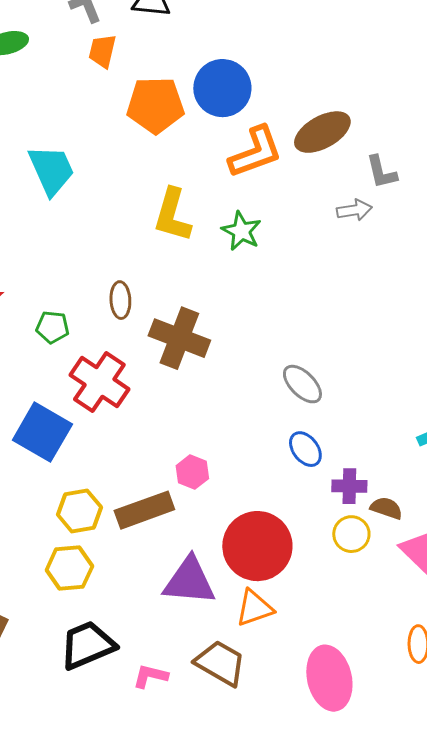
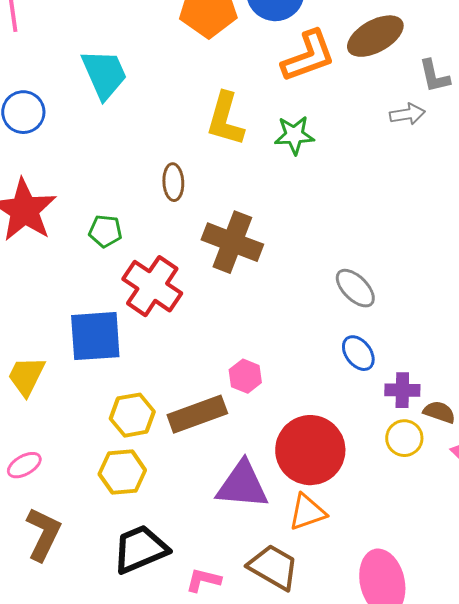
green star: (241, 231) -> (294, 135), turned -30
brown ellipse: (120, 300) -> (173, 182), moved
blue square: (42, 432) -> (95, 336), turned -34

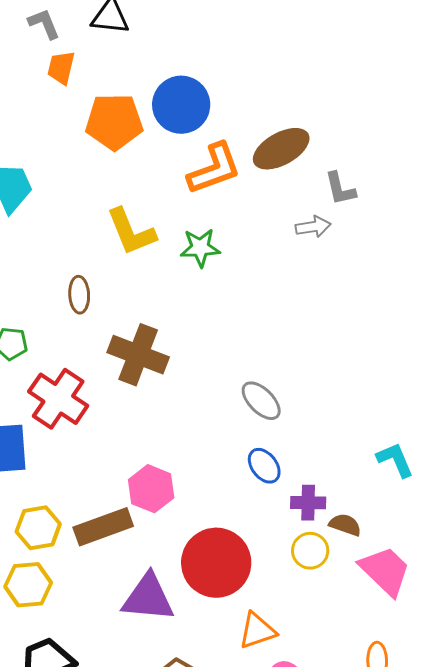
yellow L-shape: (225, 119) -> (131, 232), turned -38
pink hexagon: (245, 376) -> (151, 489), size x1.4
orange triangle: (307, 512) -> (257, 631), moved

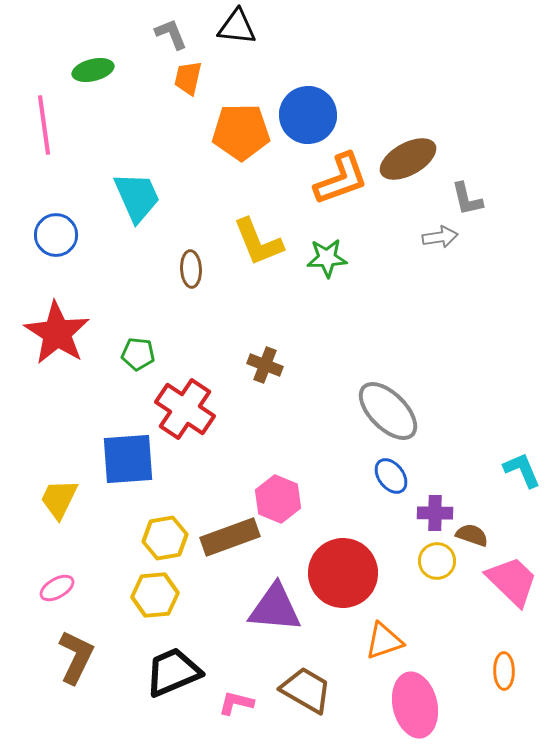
brown ellipse: (79, 295) -> (191, 269), moved
brown cross: (138, 355) -> (265, 365), size x0.6
gray ellipse: (261, 401) -> (388, 411), size x1.5

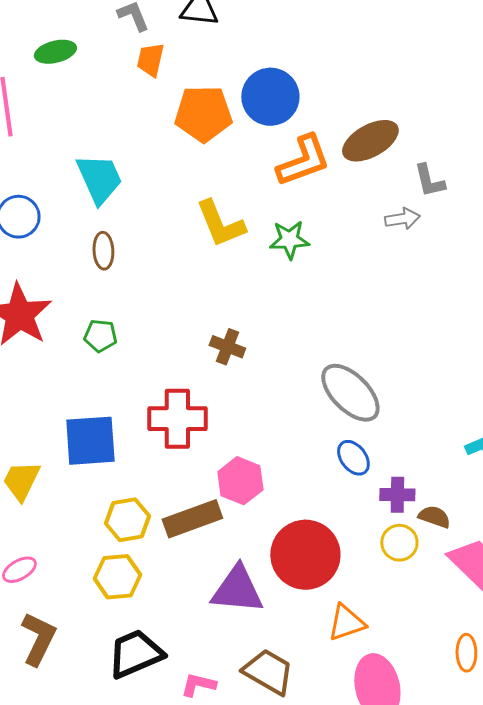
brown ellipse: (191, 269) -> (103, 251), moved
red cross: (185, 409) -> (177, 419), moved, turned -34

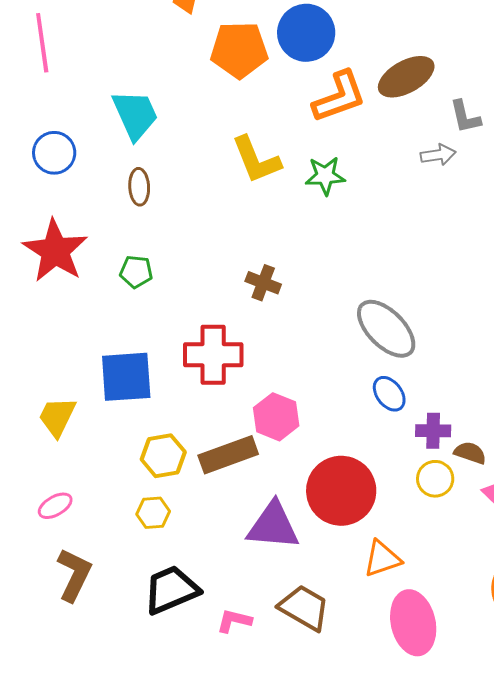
yellow hexagon: (117, 577) -> (153, 513), size x0.7

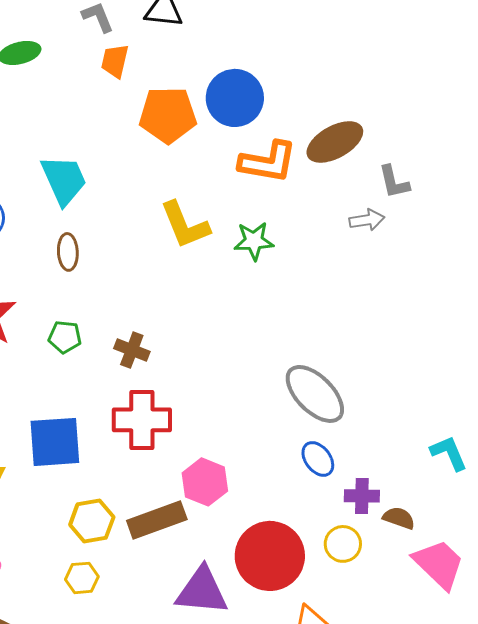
orange L-shape: (339, 97) -> (268, 162), turned 30
brown cross: (263, 283) -> (132, 350), moved
yellow circle: (435, 479) -> (343, 544), moved

